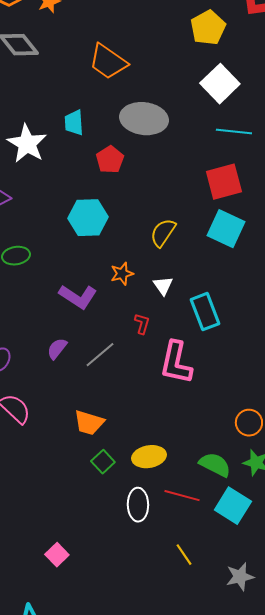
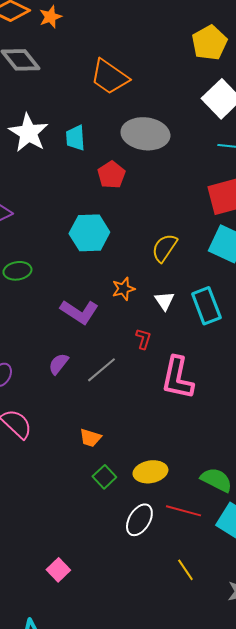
white star: (27, 144) -> (28, 133), moved
cyan rectangle: (205, 312) -> (206, 306), moved
orange trapezoid: (89, 423) -> (90, 438), size x0.7
white ellipse: (138, 505) -> (139, 520), turned 32

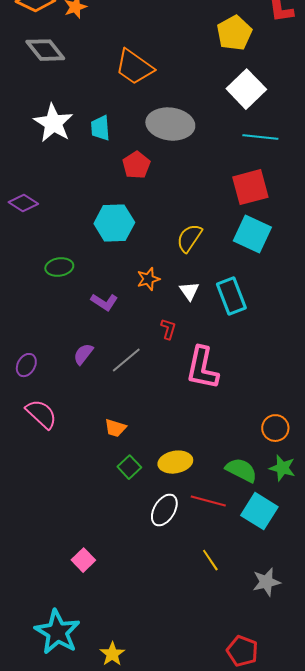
green ellipse: (17, 271) -> (59, 267), moved
purple L-shape: (79, 312) -> (104, 302), size x0.7

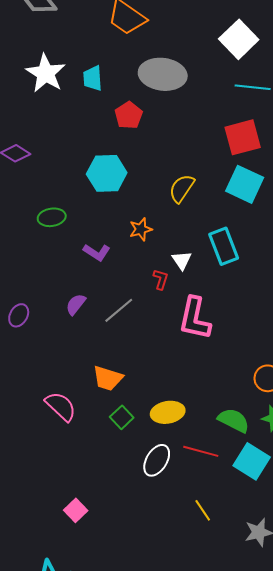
white triangle: (189, 291) -> (182, 260), moved
pink semicircle: (41, 414) -> (61, 406), moved
orange trapezoid: (115, 428) -> (108, 378), size x1.4

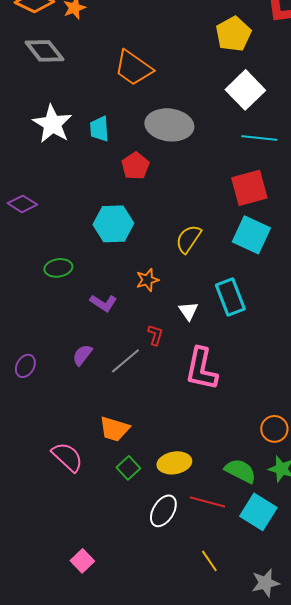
red L-shape: (161, 279) -> (155, 335), moved

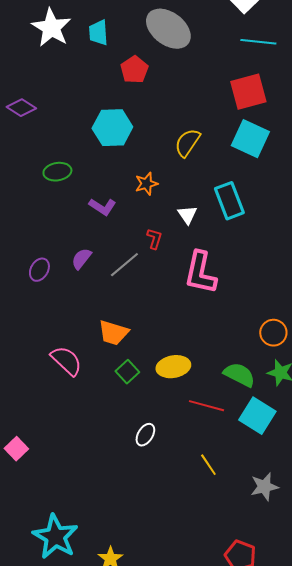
gray ellipse: (169, 125) -> (168, 29), turned 30
purple ellipse: (25, 366) -> (39, 270), moved
white ellipse: (163, 511) -> (145, 435), moved, size x0.7
pink square: (82, 561) -> (16, 449), moved

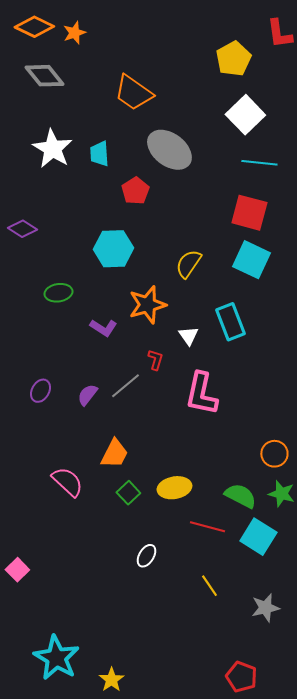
red square: (248, 92) -> (249, 213), turned 30
orange star: (146, 184) -> (147, 305), size x1.6
purple semicircle: (81, 259) -> (87, 395), moved
orange trapezoid: (113, 333) -> (114, 454), turned -80

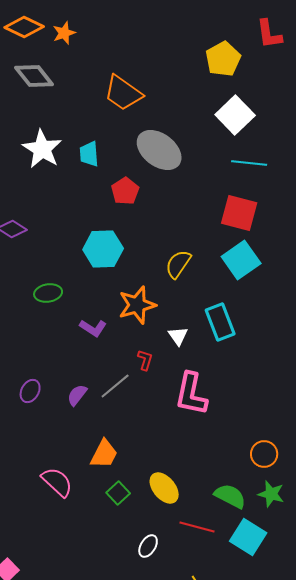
cyan square: (251, 260) -> (241, 260), turned 30
yellow ellipse: (174, 488) -> (164, 488), turned 60
white ellipse: (146, 556) -> (148, 546), moved

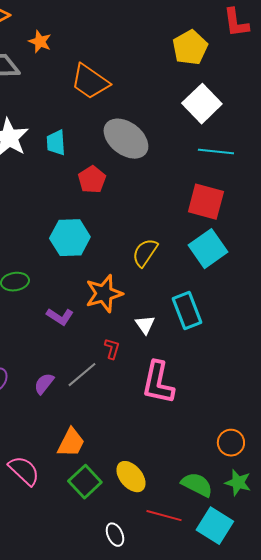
orange star: (64, 33) -> (40, 42), moved, turned -30
green square: (118, 493) -> (85, 482), size x1.4
white ellipse: (148, 546) -> (115, 535), turned -55

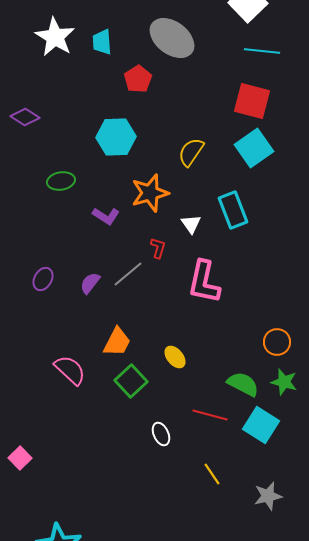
yellow ellipse: (131, 477) -> (175, 357), moved, size x0.7

